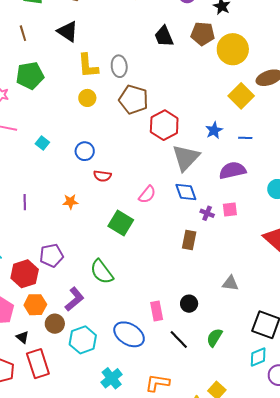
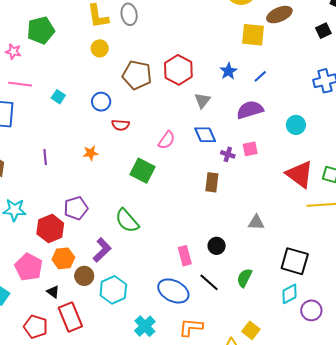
yellow square: (241, 96) -> (253, 35), turned -35
brown pentagon: (134, 100) -> (137, 75), moved
blue line: (245, 138) -> (260, 76), turned -40
gray triangle: (186, 158) -> (202, 101), size x0.6
blue ellipse: (129, 334) -> (173, 291), moved

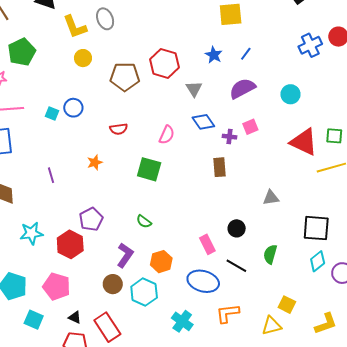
blue circle: (101, 102) -> (73, 108), moved
green semicircle: (127, 221) -> (144, 221), size x0.6
orange hexagon: (63, 258) -> (161, 262), moved
black triangle: (53, 292) -> (75, 317), moved

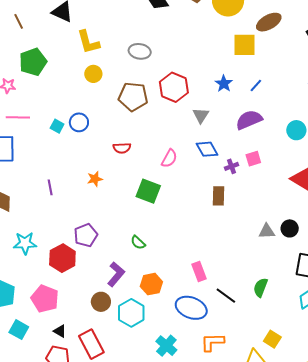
gray ellipse: (105, 19) -> (140, 51), moved, turned -65
purple cross: (229, 137) -> (232, 166), turned -32
black circle: (237, 228) -> (290, 228), moved

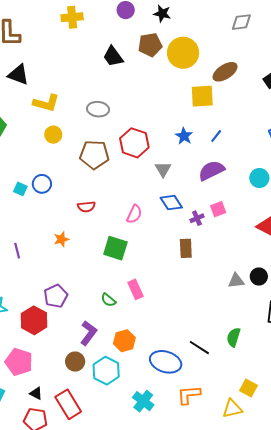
yellow L-shape: (88, 42) -> (46, 103), turned -56
pink rectangle: (199, 272) -> (135, 289), moved

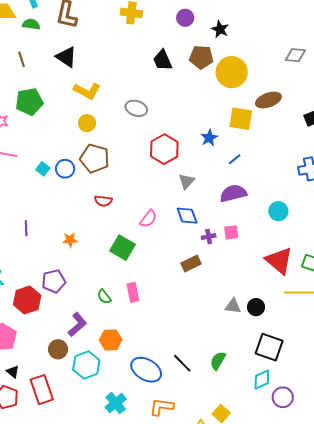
blue star: (184, 136) -> (209, 138), moved
blue line: (216, 136) -> (235, 159), moved
brown pentagon: (94, 155) -> (95, 158), moved
orange star: (61, 239) -> (70, 240), moved
brown rectangle: (186, 248) -> (191, 264), turned 54

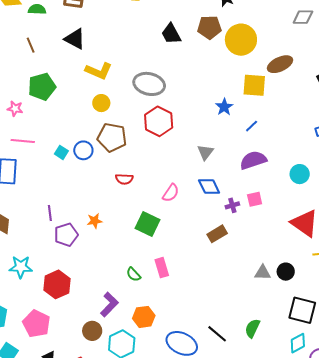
gray ellipse: (136, 108) -> (149, 84), size x1.4
red hexagon: (164, 149) -> (159, 121), moved
purple pentagon: (54, 281) -> (66, 235), moved

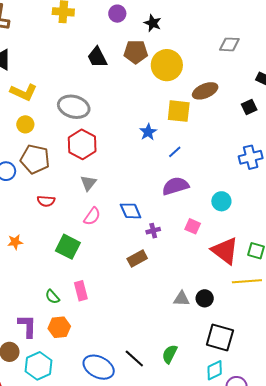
gray triangle: (205, 152) -> (88, 183), moved
pink square: (255, 199) -> (193, 226), moved, turned 35
purple L-shape: (109, 305) -> (27, 326), turned -45
orange hexagon: (144, 317) -> (59, 327), moved

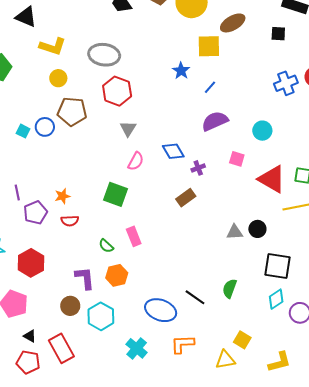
black square: (249, 107) -> (278, 34), turned 35
red semicircle: (46, 201) -> (70, 221), moved

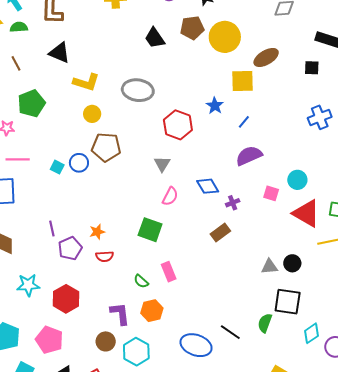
red hexagon: (117, 91) -> (178, 125), moved
cyan circle: (262, 131) -> (297, 180), moved
black square: (277, 266) -> (288, 302), moved

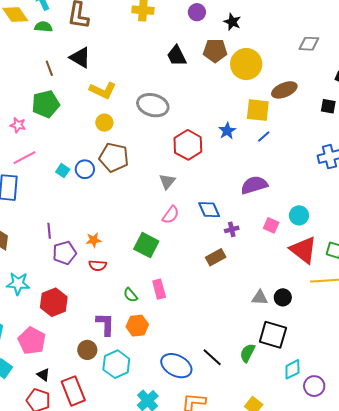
brown line: (16, 63) -> (49, 68), moved
blue line: (244, 122) -> (264, 137), moved
pink line: (18, 159) -> (25, 158), turned -35

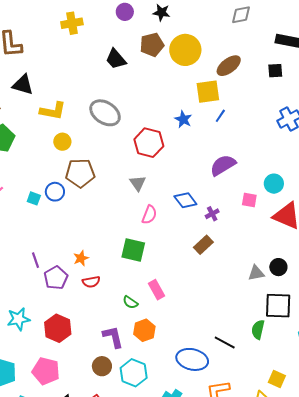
gray ellipse: (153, 105) -> (105, 113), turned 32

